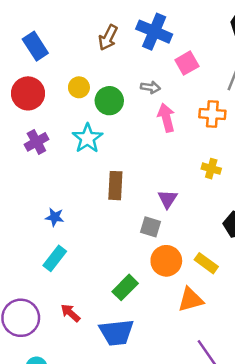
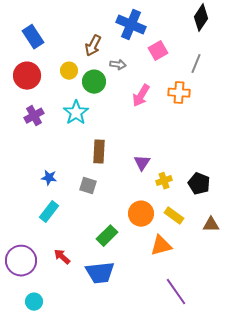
brown arrow: (108, 38) -> (93, 46), moved
gray arrow: (151, 87) -> (118, 65), moved
pink arrow: (166, 118) -> (141, 96), turned -135
yellow cross: (211, 169) -> (164, 181), moved, turned -35
gray square: (151, 227) -> (88, 186), moved

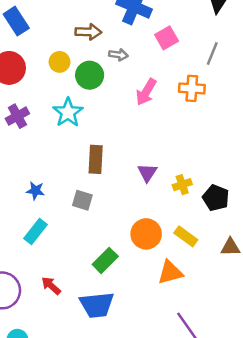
brown arrow: (93, 46) -> (88, 32), turned -115
yellow cross: (164, 181) -> (182, 185), moved

